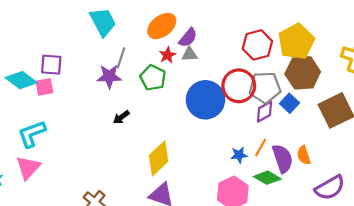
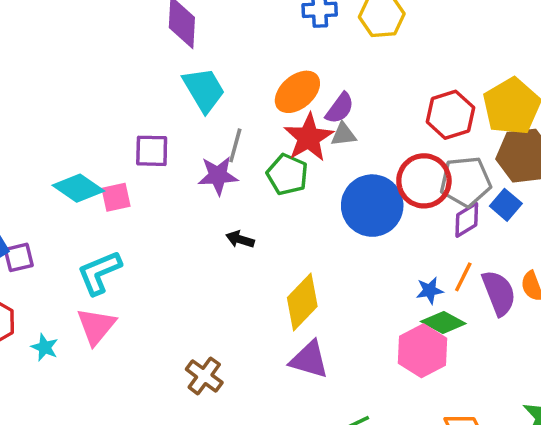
red star: (167, 55) -> (309, 138), size x1.8
purple square: (51, 65) -> (152, 151), moved
black arrow: (121, 117) -> (240, 239), turned 56
green diamond: (267, 178) -> (443, 323), moved

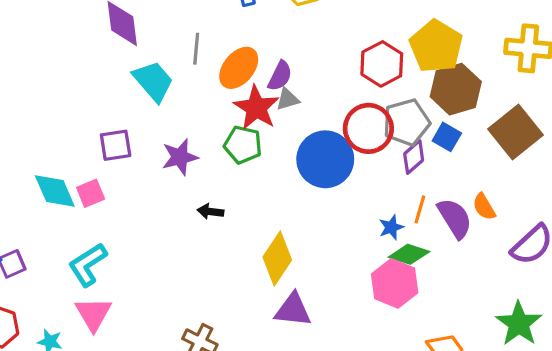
gray line: (235, 145) -> (196, 49), moved
cyan diamond: (78, 188) -> (55, 191), turned 42

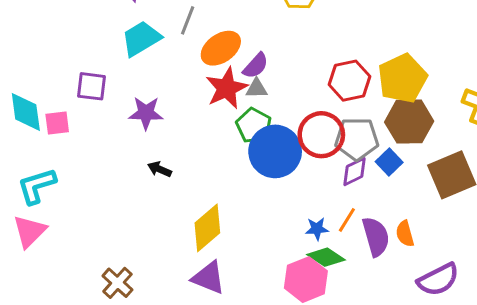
cyan trapezoid: (153, 81) -> (141, 39), turned -96
green pentagon: (243, 145) -> (254, 126), moved

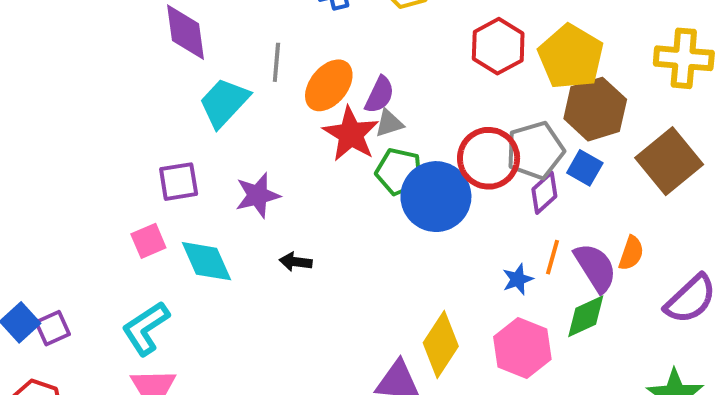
red hexagon: (349, 81) -> (498, 46), moved
cyan diamond: (26, 112) -> (206, 261), moved
yellow diamond: (207, 228) -> (441, 344), moved
orange semicircle: (405, 234) -> (631, 253), turned -130
green diamond: (326, 257) -> (586, 316), moved, turned -42

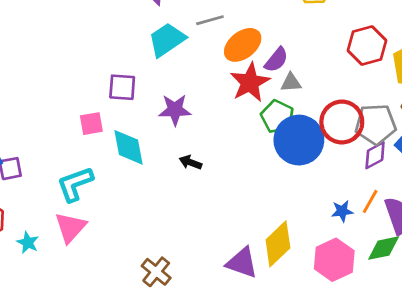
gray line: (276, 62) -> (210, 20), turned 56
gray triangle: (389, 123) -> (291, 83), moved

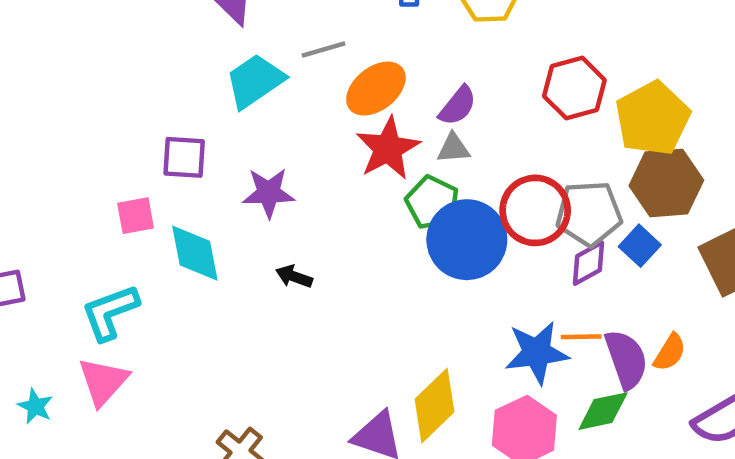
purple semicircle: (276, 60) -> (458, 106), moved
orange line: (370, 201) -> (581, 337), turned 60
blue star: (342, 211) -> (537, 353), size x1.8

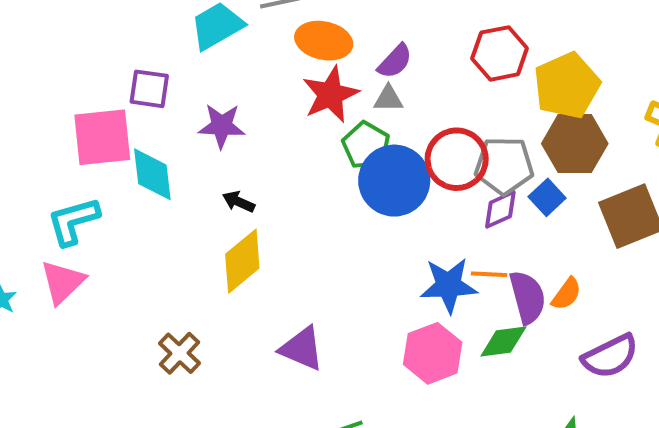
orange ellipse: (376, 89) -> (324, 41), turned 46
pink square: (136, 216) -> (102, 137), size x1.8
yellow diamond: (434, 406) -> (242, 261), moved

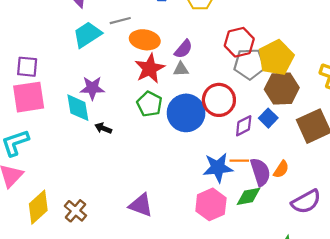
purple square: (149, 89) -> (27, 67), moved
green pentagon: (366, 145) -> (149, 104), moved
gray pentagon: (504, 166) -> (249, 64), moved
cyan diamond: (152, 174) -> (78, 108), moved
yellow diamond: (242, 261) -> (38, 207), moved

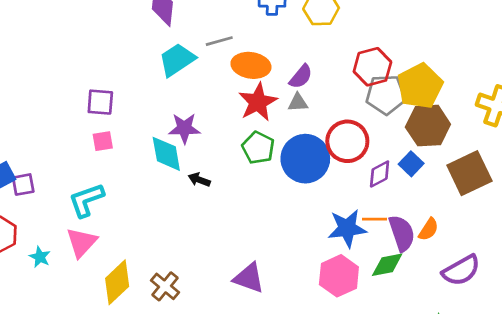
pink square: (29, 97) -> (103, 141), size x0.5

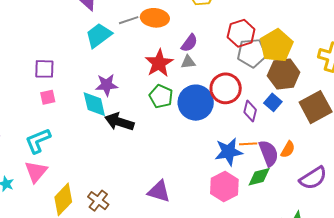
orange ellipse: (251, 65) -> (155, 18), moved
purple diamond: (380, 174) -> (250, 111), turned -45
black arrow: (199, 180) -> (119, 122), size x1.8

